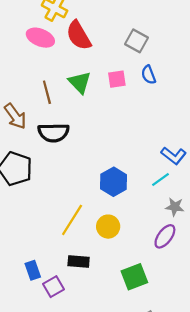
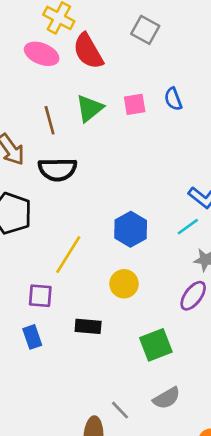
gray square: (137, 41) -> (145, 30), moved
green triangle: (80, 82) -> (89, 108), turned 35
yellow line: (72, 220) -> (68, 255), moved
purple square: (53, 287) -> (40, 296), moved, turned 35

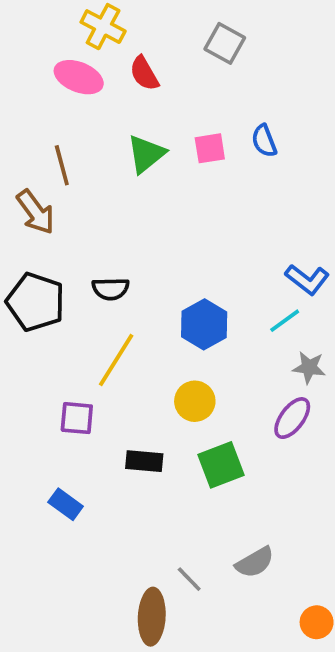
red semicircle: (88, 51) -> (144, 73), size x0.7
brown line: (50, 120) -> (62, 165), moved
black semicircle: (58, 169) -> (111, 289), moved, size x0.7
blue rectangle: (32, 337) -> (66, 504), moved, turned -35
green square: (156, 345) -> (221, 465), moved

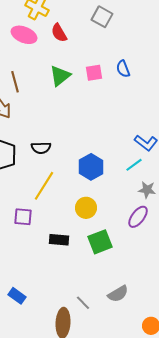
blue rectangle: (66, 504) -> (17, 296), moved

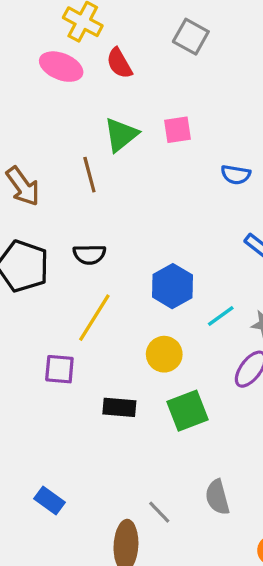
blue semicircle: (123, 69) -> (236, 175), moved, turned -60
brown line: (15, 82) -> (89, 175), moved
cyan line: (134, 165) -> (221, 316), moved
gray semicircle: (118, 294) -> (217, 497), turned 105

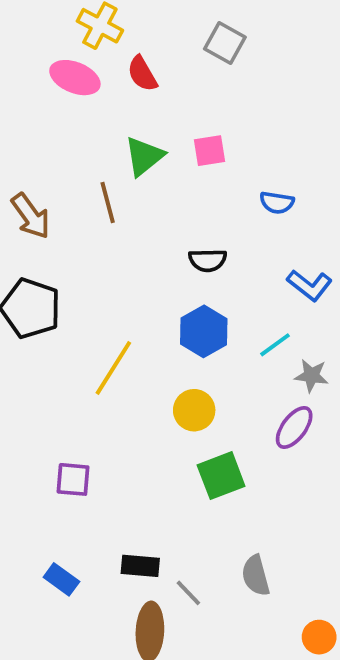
black semicircle: (89, 254) -> (208, 260), moved
cyan line: (221, 316) -> (275, 345), moved
purple square: (59, 369) -> (73, 479), moved
black rectangle: (119, 407) -> (140, 566), moved

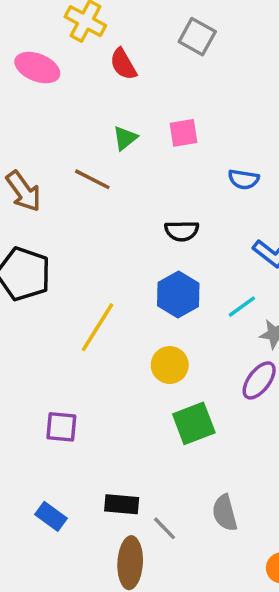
pink ellipse: (75, 78) -> (37, 68), moved
green triangle: (144, 156) -> (125, 138), size x0.7
brown line: (108, 203) -> (92, 179), turned -48

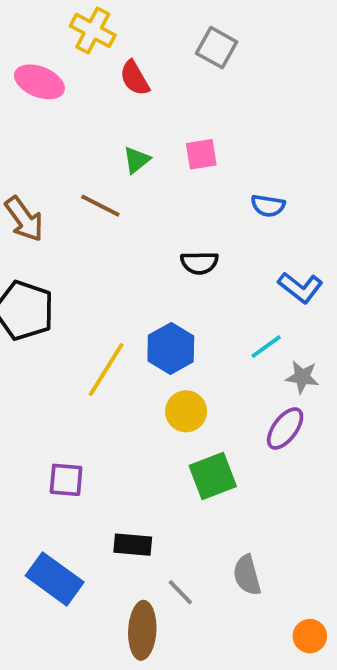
blue hexagon: (178, 295) -> (171, 348), moved
black rectangle: (122, 504) -> (133, 545), moved
blue rectangle: (51, 516) -> (55, 579), size x1.6

